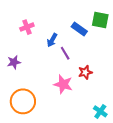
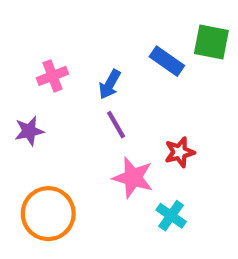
pink cross: (27, 27) -> (52, 76), moved
purple line: (65, 53) -> (116, 125), moved
cyan cross: (100, 111) -> (171, 216), moved

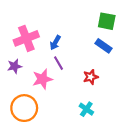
blue rectangle: (167, 61) -> (104, 46), moved
pink cross: (52, 76) -> (26, 38), size x1.6
pink star: (133, 178) -> (42, 79), moved, turned -30

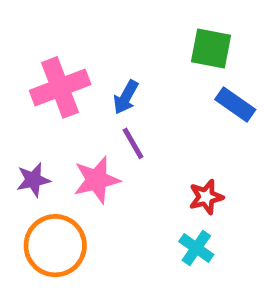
green square: (107, 21) -> (211, 49), moved
purple star: (15, 66) -> (33, 180), moved
red star: (91, 77) -> (206, 197), moved

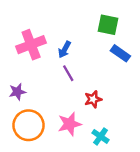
pink star: (97, 180) -> (69, 124), moved
red star: (206, 197) -> (93, 99), moved
cyan cross: (196, 248) -> (101, 136), moved

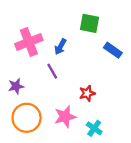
green square: (108, 25) -> (90, 23), moved
purple line: (68, 73) -> (52, 71), moved

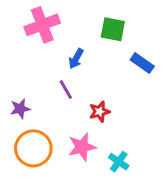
pink cross: (29, 42) -> (42, 25), moved
red star: (87, 93) -> (100, 112), moved

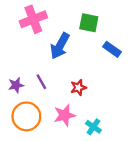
blue arrow: (76, 59) -> (60, 46), size x1.6
purple line: (66, 90) -> (41, 82), moved

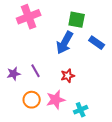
blue arrow: (60, 46) -> (65, 43), moved
orange circle: (26, 116) -> (32, 100), moved, size x0.7
cyan cross: (93, 127) -> (81, 110), turned 32

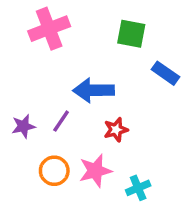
blue arrow: (65, 43) -> (94, 90), moved, turned 60
purple line: (36, 71) -> (61, 121), turned 64

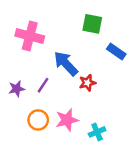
pink cross: (49, 29) -> (30, 36), moved, turned 36
blue arrow: (94, 90) -> (66, 64), turned 48
red star: (116, 130) -> (87, 83), moved

